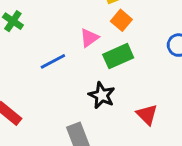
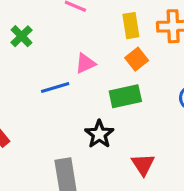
pink triangle: (89, 38) -> (85, 63), moved

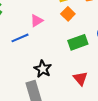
green rectangle: (125, 96) -> (78, 42), moved
black star: (99, 134) -> (43, 69), moved

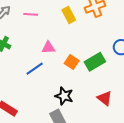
orange square: (68, 14) -> (72, 62), moved
pink triangle: (37, 21) -> (48, 48), turned 40

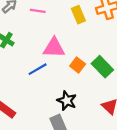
pink triangle: (48, 48) -> (54, 48), size x1.5
green rectangle: (95, 62) -> (102, 67), turned 72

